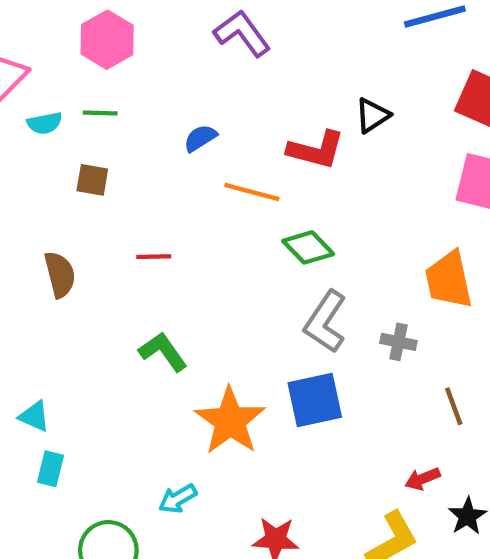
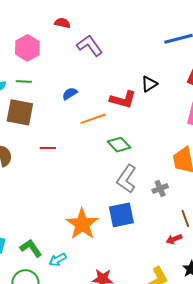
brown square: (92, 180) -> (20, 112), size x1.8
orange line: (252, 192) -> (93, 119), turned -35
gray cross: (398, 342) -> (160, 188), turned -35
green L-shape: (163, 352) -> (31, 248), moved
red arrow: (423, 479) -> (174, 239), moved

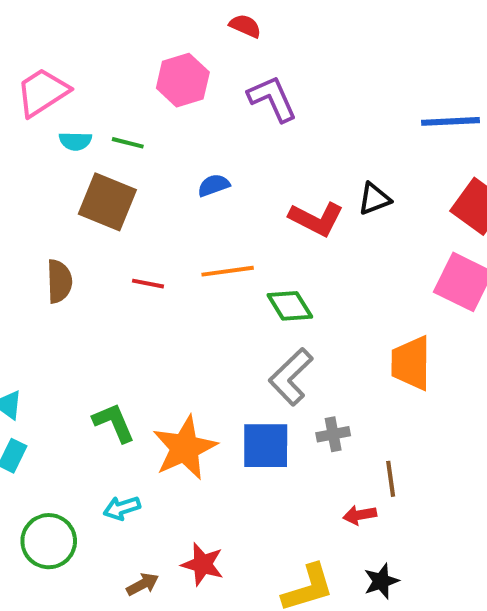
red semicircle: (62, 23) -> (245, 26), moved
pink hexagon: (27, 48) -> (183, 80), moved
orange line: (93, 119) -> (228, 271), moved
gray cross: (160, 188) -> (333, 434), moved
green L-shape: (31, 248) -> (114, 423), moved

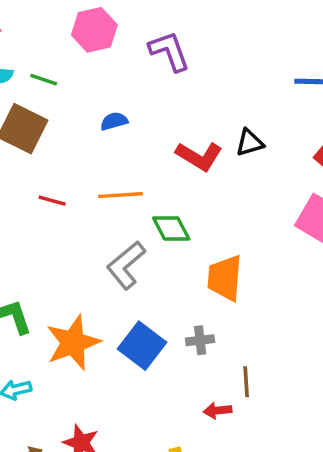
orange trapezoid: (411, 363) -> (225, 278), moved
gray L-shape: (291, 377) -> (126, 265), moved
blue square: (266, 446) -> (142, 346), turned 33

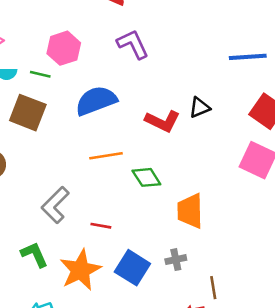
pink hexagon: (94, 30) -> (64, 48), moved
blue semicircle: (114, 121) -> (96, 101), size x2.0
red line: (52, 201) -> (101, 226), moved
gray L-shape: (126, 265) -> (55, 205), moved

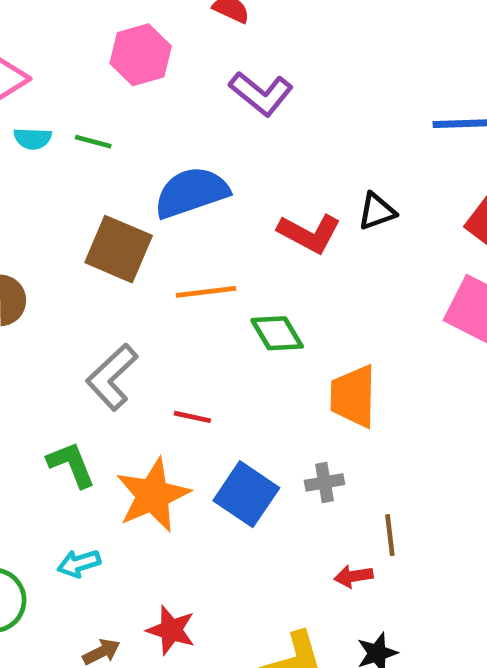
purple L-shape: (133, 44) -> (261, 93), turned 152
pink hexagon: (64, 48) -> (141, 55), moved
brown square: (28, 113) -> (119, 249), moved

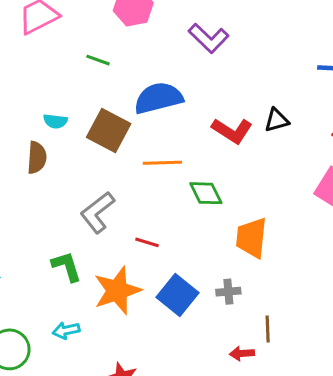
cyan semicircle: (33, 139) -> (55, 121), moved

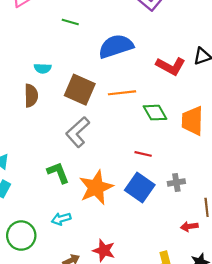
brown square: (109, 131) -> (80, 90), moved
orange trapezoid: (251, 238) -> (192, 121), moved
red line: (147, 242) -> (143, 154), moved

